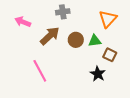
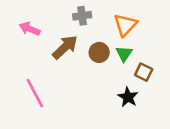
orange triangle: (108, 19) -> (125, 25), moved
green triangle: (95, 41) -> (124, 54), turned -48
pink line: (40, 71) -> (35, 93), moved

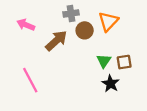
brown circle: (99, 52) -> (85, 30), moved
green triangle: (124, 54) -> (104, 61), moved
brown square: (144, 72) -> (124, 62), turned -35

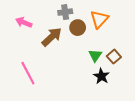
brown square: (124, 62) -> (114, 57), turned -32

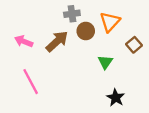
pink arrow: (24, 22) -> (24, 41), moved
brown square: (114, 57) -> (134, 45), moved
black star: (101, 76) -> (116, 98), moved

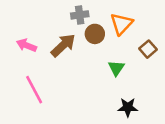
black star: (116, 98) -> (128, 107), turned -30

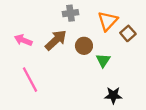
brown circle: (95, 34) -> (84, 46), moved
brown square: (148, 49) -> (128, 33), moved

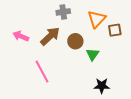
brown square: (128, 33) -> (115, 30), turned 32
pink line: (30, 80) -> (42, 72), moved

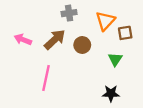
green triangle: (93, 54) -> (115, 59), moved
pink line: (42, 72) -> (46, 78), turned 40

